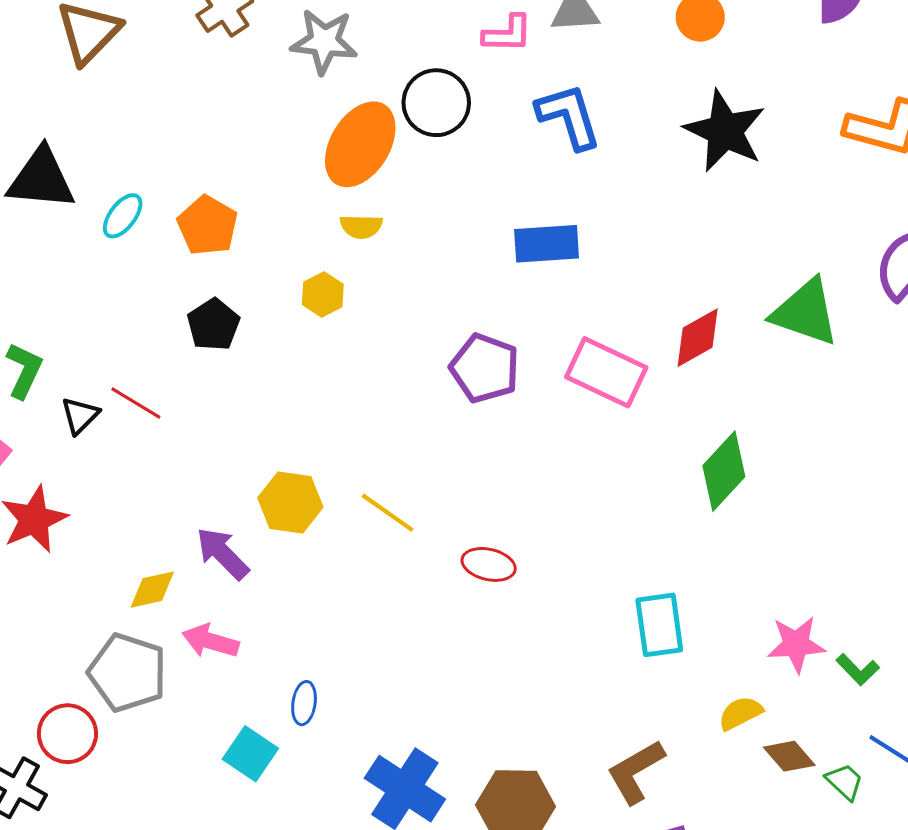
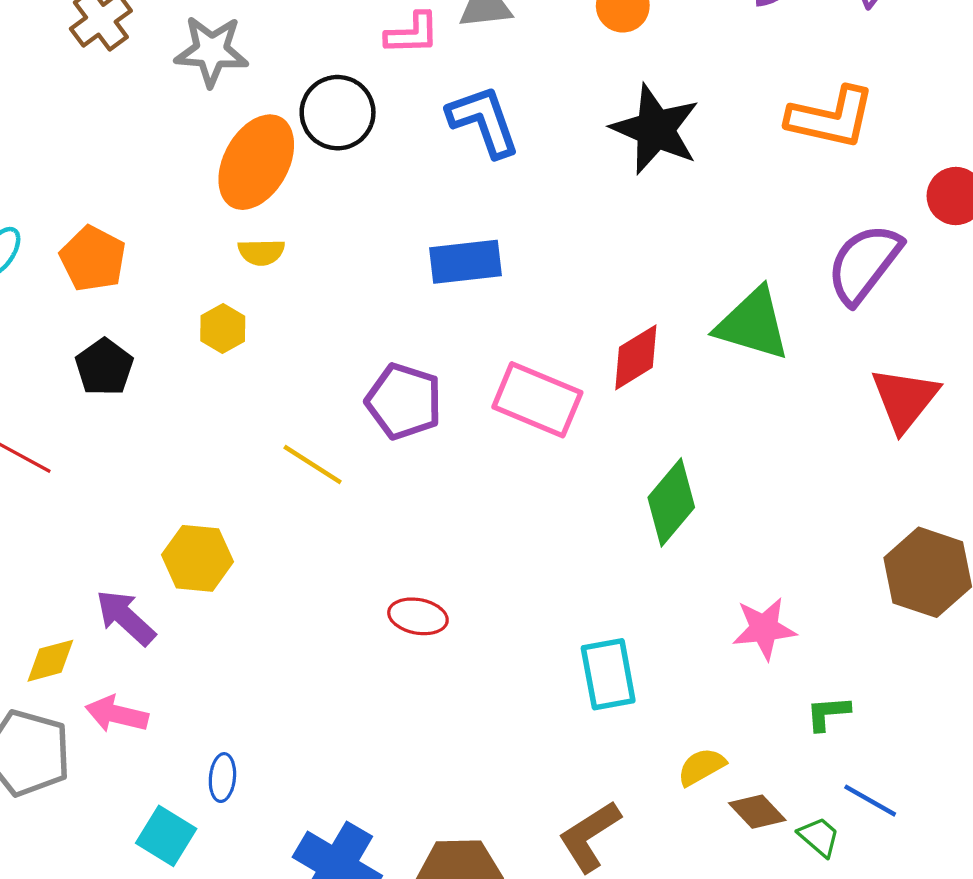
yellow line: (388, 513) -> (313, 465), moved
pink star: (796, 644) -> (764, 629), moved
green L-shape: (858, 669) -> (828, 713), turned 132

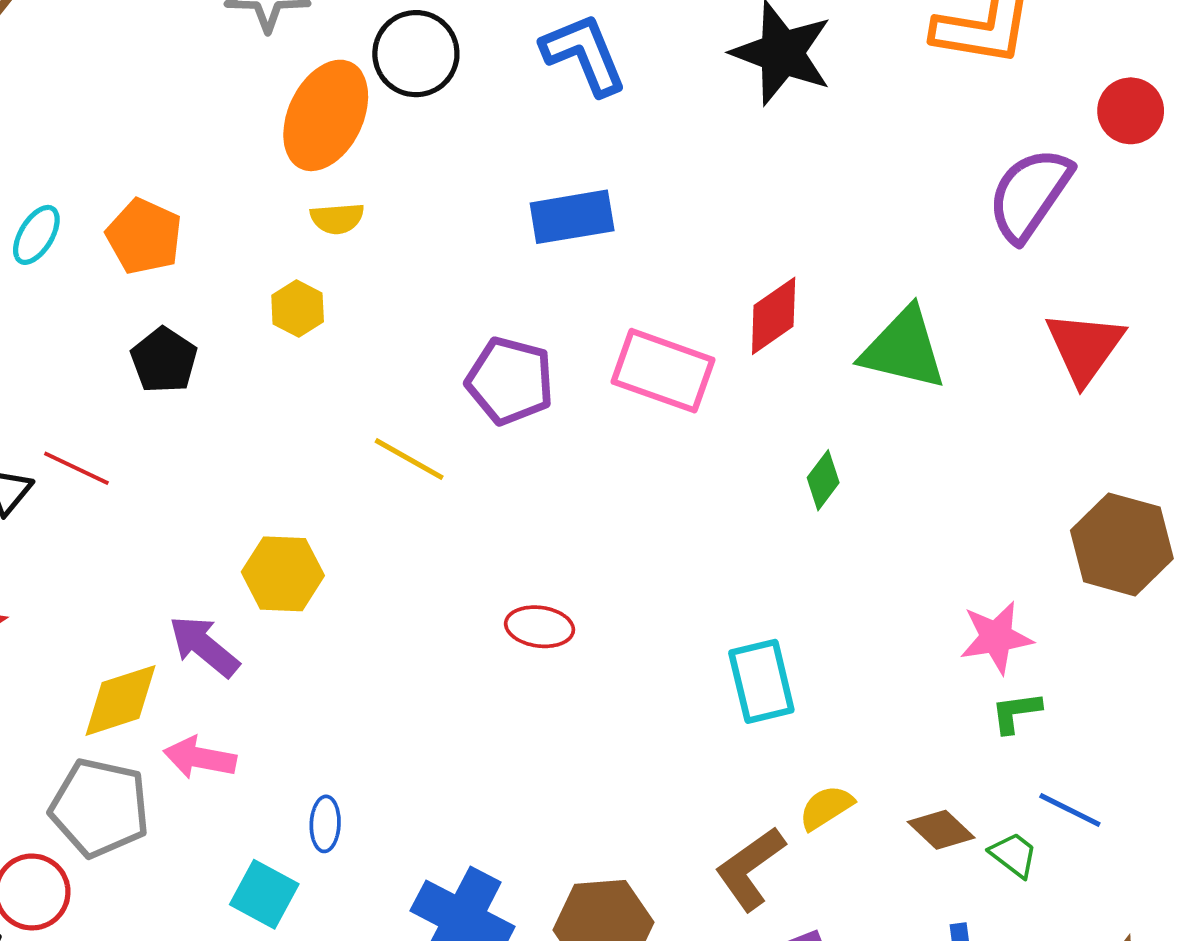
green triangle: (753, 324) -> (904, 349), moved
green diamond: (671, 502) -> (823, 480), size x0.6
pink star: (764, 629) -> (996, 637), moved
yellow diamond: (50, 661) -> (120, 700), size x1.4
yellow semicircle: (702, 767) -> (826, 808), moved

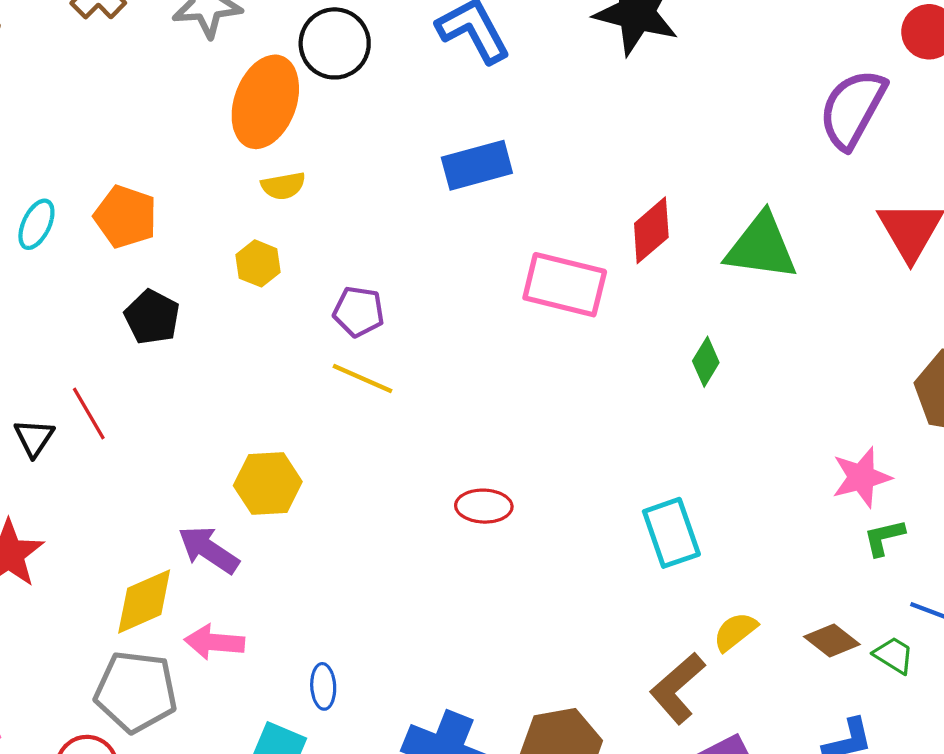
purple pentagon: (510, 381) -> (359, 312), moved, size x0.7
red line: (76, 468) -> (89, 413), turned 40

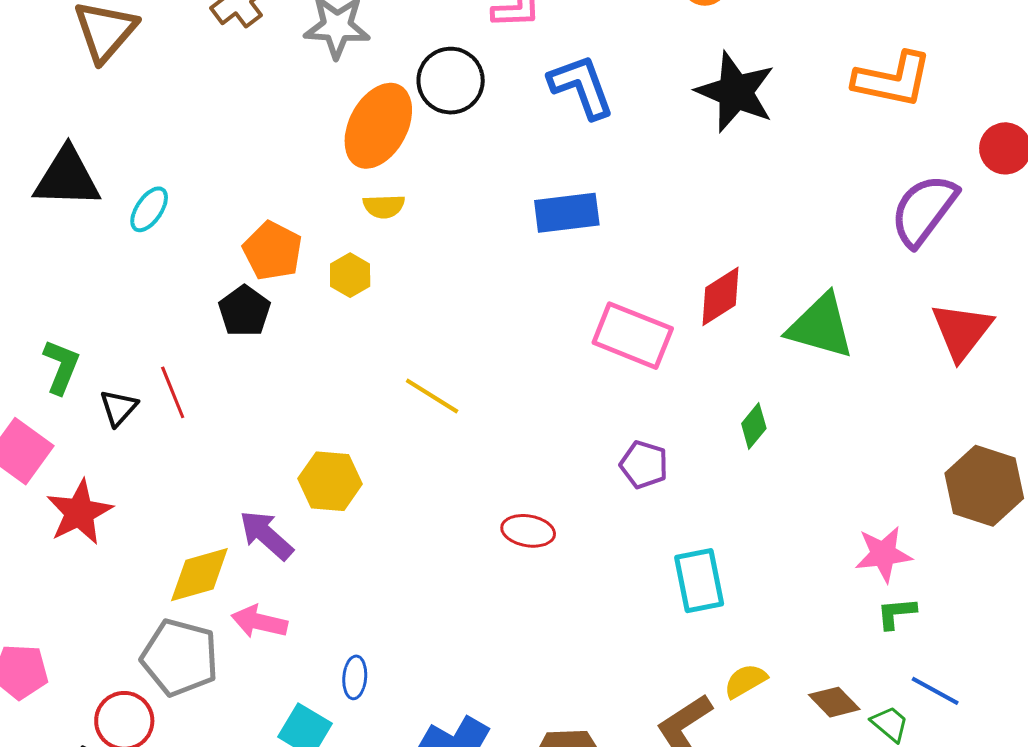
orange pentagon: (126, 217) -> (273, 251), moved
purple pentagon: (359, 312) -> (644, 465), moved

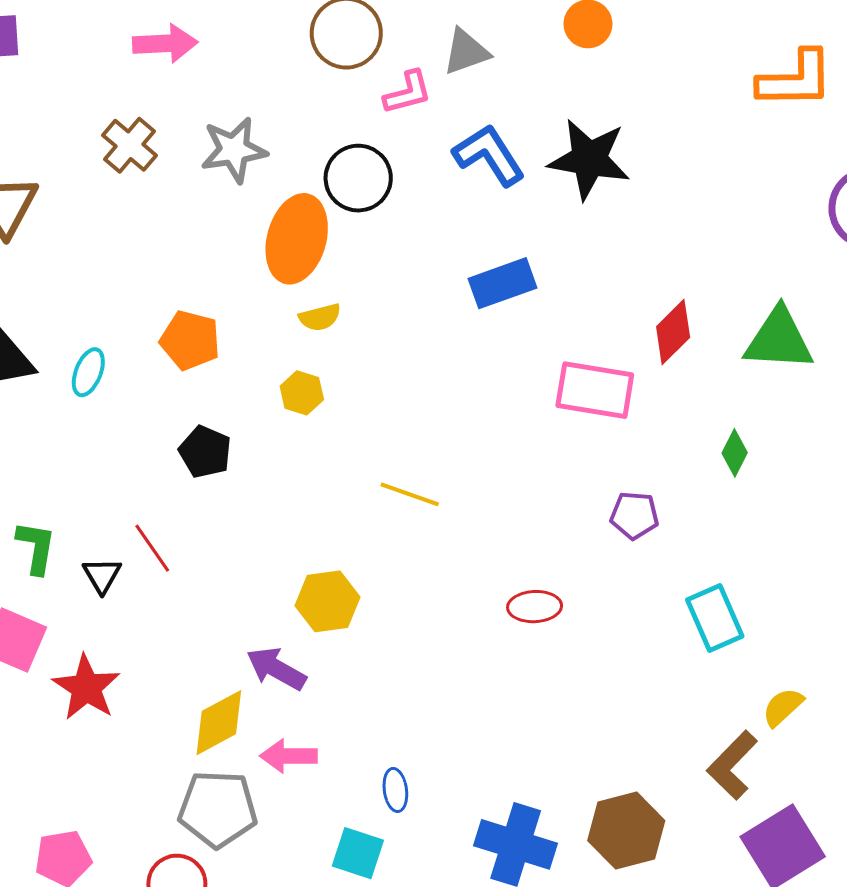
black star: (735, 92) -> (589, 159), moved
orange pentagon: (273, 251) -> (190, 340), moved

